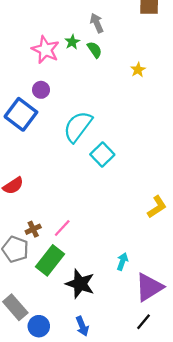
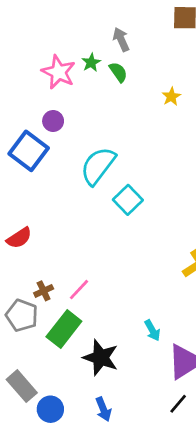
cyan arrow: (122, 262) -> (152, 330), turned 132

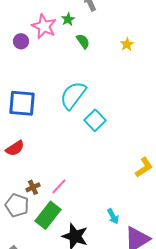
green semicircle: (118, 72) -> (83, 41), moved
purple circle: (53, 121) -> (21, 41), moved
blue square: (29, 151) -> (22, 103), moved, turned -32

